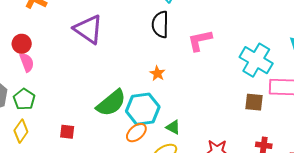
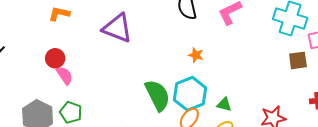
green semicircle: (111, 103) -> (157, 95), turned -64

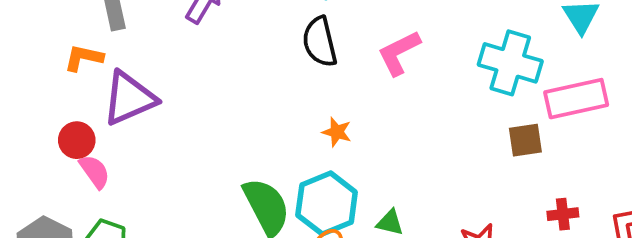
purple triangle: (117, 28) -> (129, 98), moved, turned -44

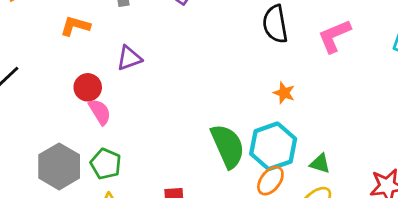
orange L-shape: (84, 58) -> (75, 26), moved
purple triangle: (129, 98) -> (129, 58), size x0.6

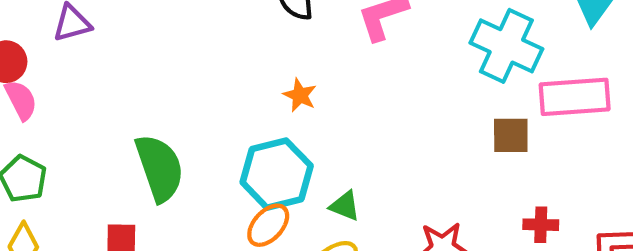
green semicircle: (228, 146) -> (159, 168), moved

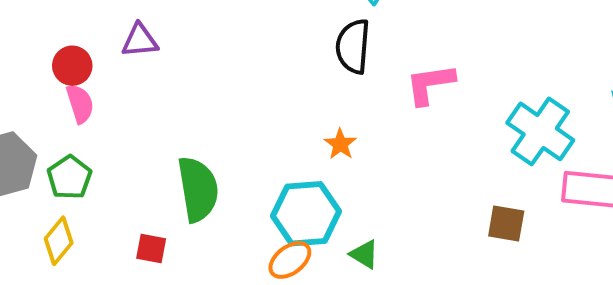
brown square: (511, 135) -> (506, 223), moved

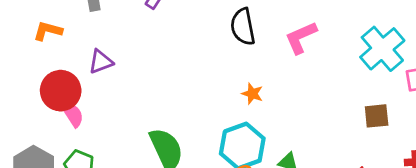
red circle: (72, 66) -> (61, 91), size x1.5
cyan cross: (540, 131) -> (382, 49), turned 30

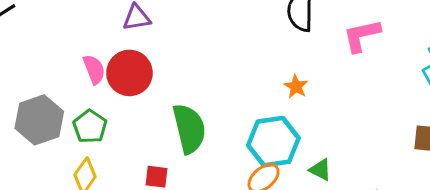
red circle: (61, 91) -> (129, 73), moved

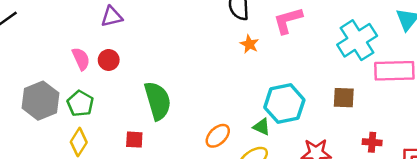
red circle: (129, 73) -> (109, 60), size x0.6
orange star: (296, 86) -> (249, 44), moved
cyan hexagon: (273, 142) -> (284, 104), moved

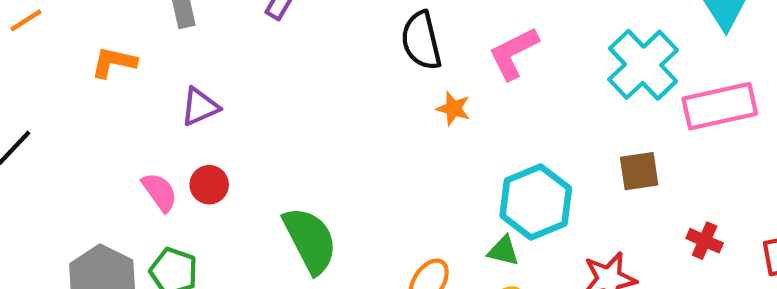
red cross: (372, 142) -> (705, 241), turned 30

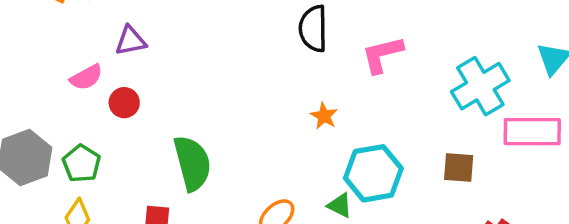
orange star: (453, 109) -> (324, 116), moved
pink semicircle: (160, 192) -> (86, 77), moved, turned 84

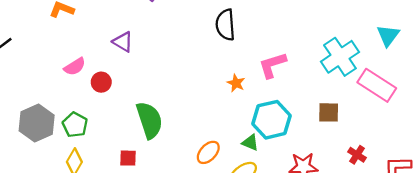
purple triangle: (131, 41) -> (123, 42), moved, turned 45
pink L-shape: (382, 55) -> (272, 65), moved
pink rectangle: (532, 132) -> (377, 85), turned 36

